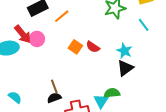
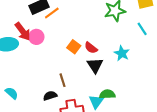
orange line: (62, 16) -> (52, 13), moved
black triangle: (125, 68) -> (95, 65), moved, turned -30
brown line: (54, 86) -> (62, 80), moved

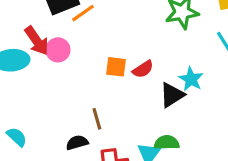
orange square: (74, 47) -> (116, 67), turned -32
red semicircle: (91, 48) -> (143, 69), turned -72
black triangle: (95, 65) -> (172, 95), moved, turned 30

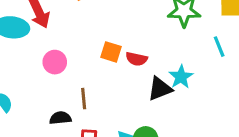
pink circle: (58, 50) -> (55, 62), moved
red semicircle: (143, 69) -> (137, 59), turned 35

